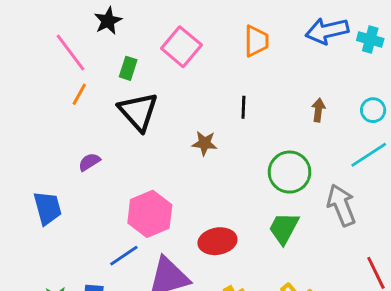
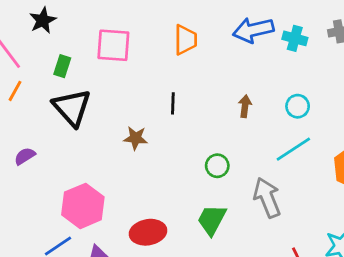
pink square: (181, 47) -> (113, 45), turned -36
green circle: (290, 172) -> (217, 166), size x0.6

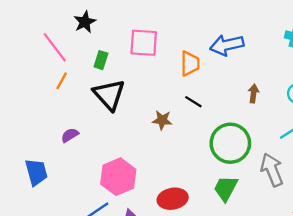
blue arrow: (253, 30) -> (227, 45), moved
orange trapezoid: (185, 40) -> (190, 64), moved
black line: (173, 103) -> (193, 102), moved, turned -60
green circle: (217, 166) -> (230, 143), size x2.0

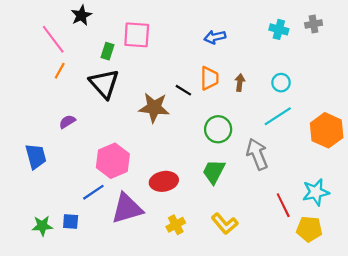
blue arrow: (227, 45) -> (215, 37), size x0.7
green rectangle: (101, 60) -> (107, 51), moved
orange trapezoid: (190, 64) -> (209, 78), moved
brown star: (162, 120) -> (154, 108), size x1.6
green circle: (230, 143) -> (218, 129), size x0.7

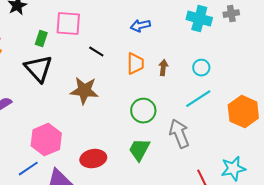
cyan cross: (279, 29) -> (199, 19), size x1.4
black line: (183, 90) -> (96, 52), moved

